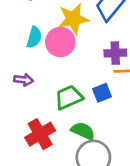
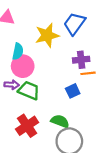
pink circle: (60, 42) -> (23, 66), moved
green trapezoid: (69, 97) -> (29, 90), moved, turned 50

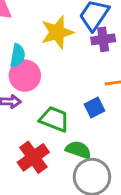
purple cross: (81, 60) -> (103, 39), moved
green trapezoid: (29, 90) -> (54, 119), moved

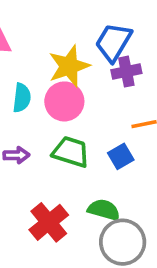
pink circle: (25, 76) -> (64, 101), moved
green trapezoid: (54, 119) -> (71, 152), moved

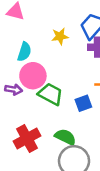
yellow star: (69, 66) -> (60, 36), size x0.6
pink circle: (64, 101) -> (33, 76), moved

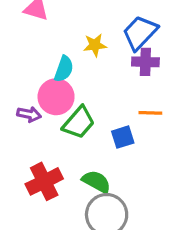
cyan semicircle: (24, 52) -> (64, 69), moved
green trapezoid: (50, 94) -> (79, 123), turned 100

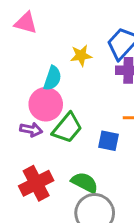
purple arrow: (29, 114) -> (31, 130), moved
blue square: (123, 137) -> (108, 141), turned 30

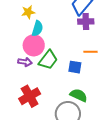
yellow star: (81, 56) -> (28, 12), moved
green semicircle: (85, 183) -> (79, 95), moved

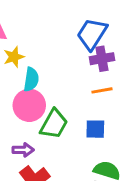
orange line: (91, 52) -> (102, 90), moved
purple arrow: (25, 62) -> (23, 150), moved

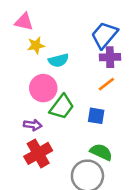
cyan semicircle: (31, 79) -> (58, 60), moved, turned 60
orange line: (102, 90) -> (106, 84), turned -36

